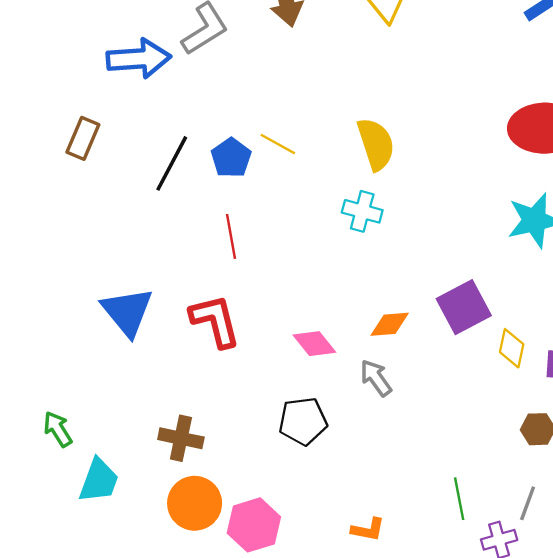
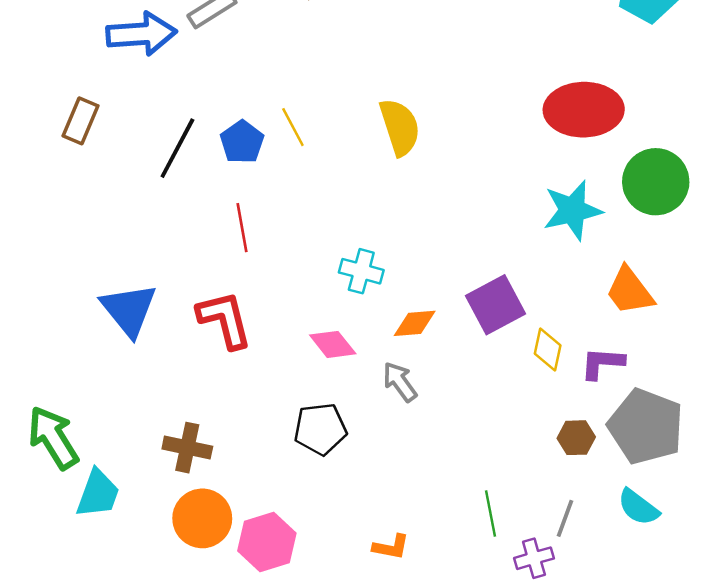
yellow line: (278, 144) -> (293, 127), turned 33
cyan cross: (362, 211) -> (361, 271), moved
green arrow: (58, 429) -> (53, 438), size x1.6

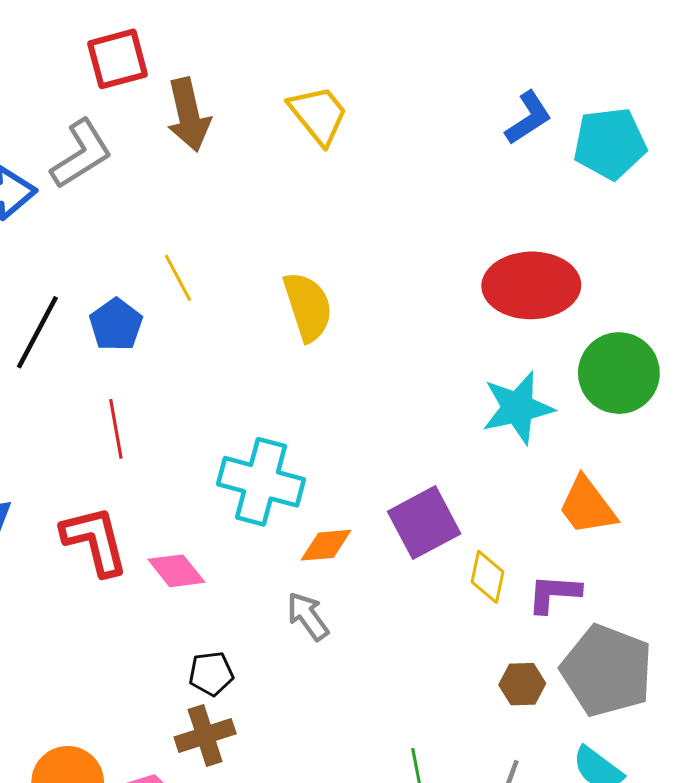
yellow line: (293, 127) -> (178, 278), moved
cyan cross: (361, 271) -> (261, 482), size x1.6
pink diamond: (333, 344) -> (176, 571), moved
black pentagon: (320, 429) -> (211, 674), size x0.7
brown cross: (187, 448) -> (205, 735), moved, turned -30

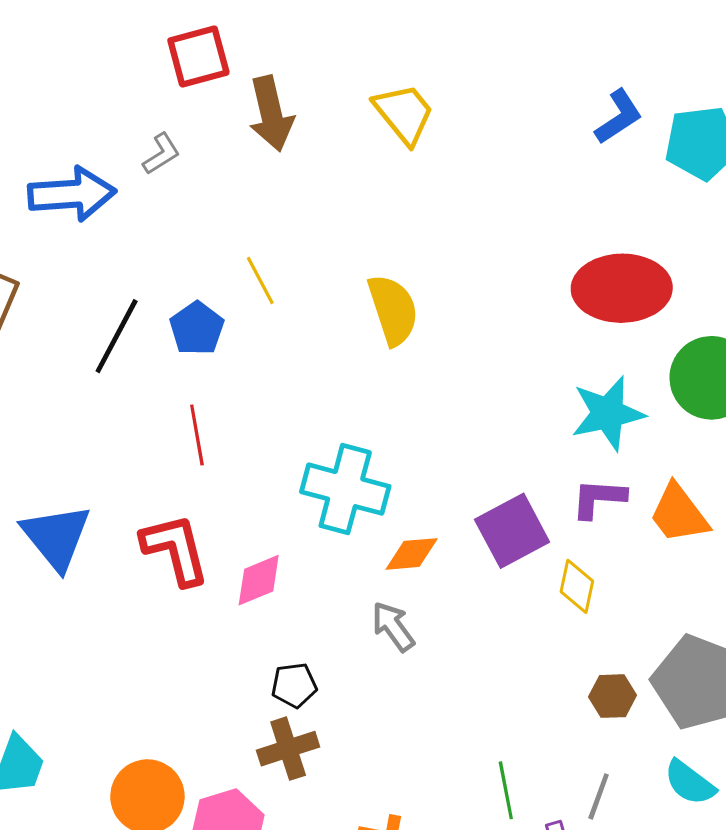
gray L-shape: (81, 154) -> (161, 154), size x0.6
pink diamond: (176, 571) -> (259, 580), turned -74
purple L-shape: (554, 594) -> (599, 498), moved

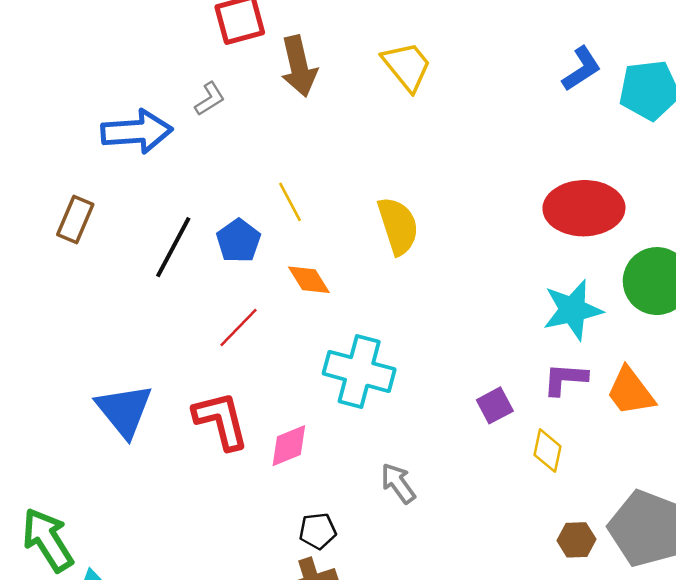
red line: (197, 435) -> (239, 328), turned 54
purple square: (512, 531) -> (495, 405), size x0.6
orange diamond: (412, 554) -> (309, 280), moved, turned 63

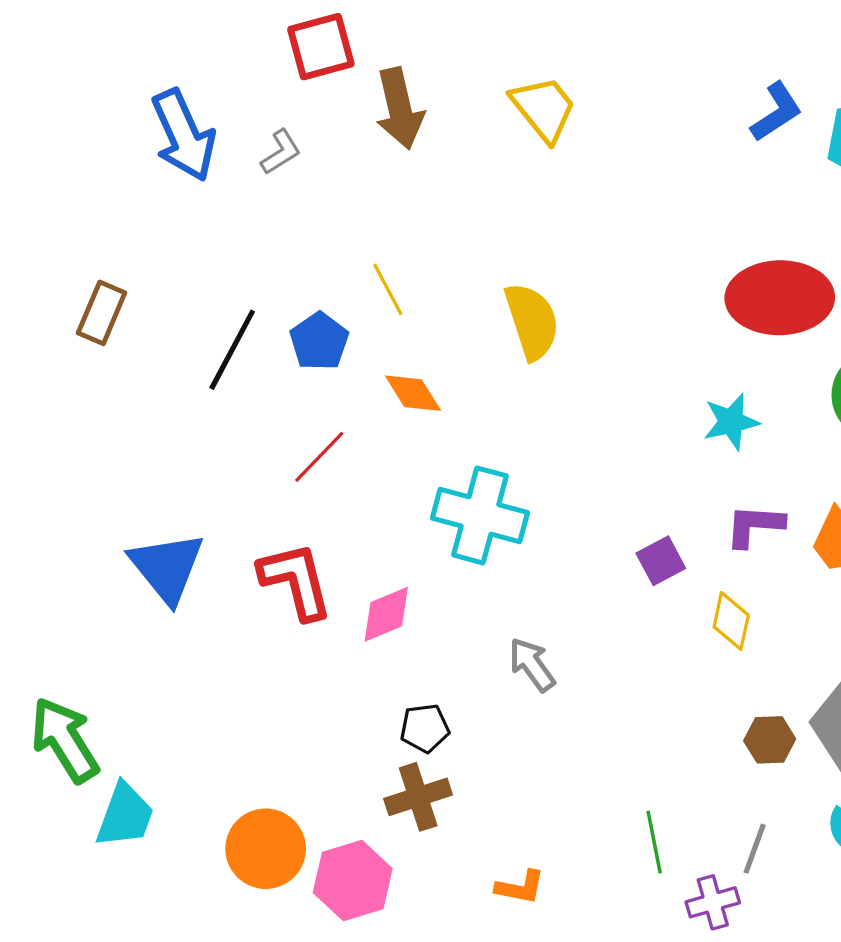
blue arrow: (137, 132) -> (184, 135), moved, turned 70
cyan star: (573, 310) -> (731, 422), moved, size x0.7

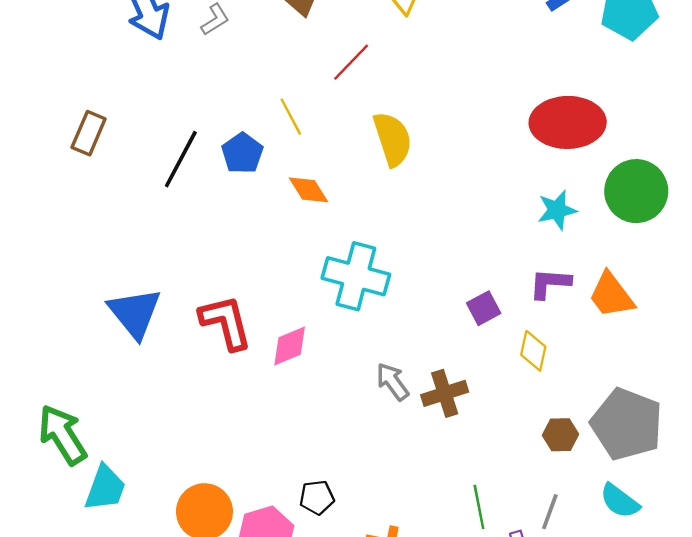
cyan star: (731, 422) -> (557, 210), moved
red line: (319, 457) -> (351, 62), moved
black pentagon: (425, 728) -> (317, 497), moved
brown cross: (418, 797) -> (445, 393), moved

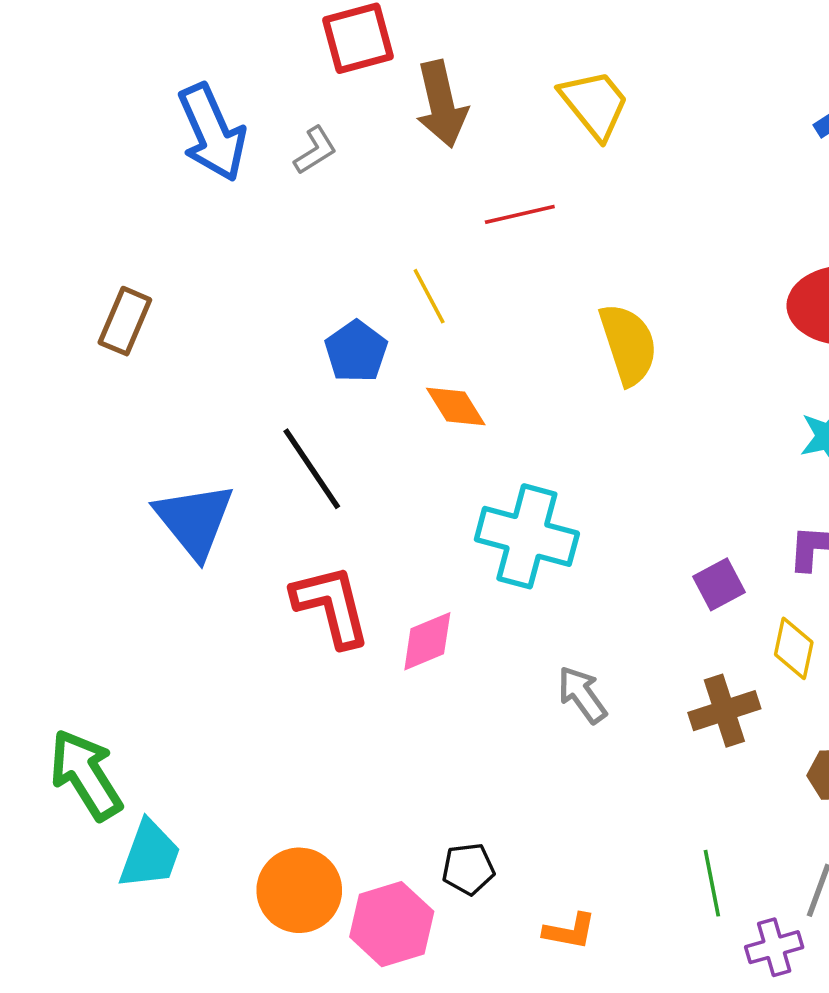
red line: (351, 62) -> (520, 214), turned 33
yellow semicircle: (393, 139) -> (628, 344), moved
black line: (181, 159) -> (312, 469), moved, turned -62
blue triangle: (135, 313) -> (194, 520), moved
brown cross: (445, 393) -> (724, 711), moved

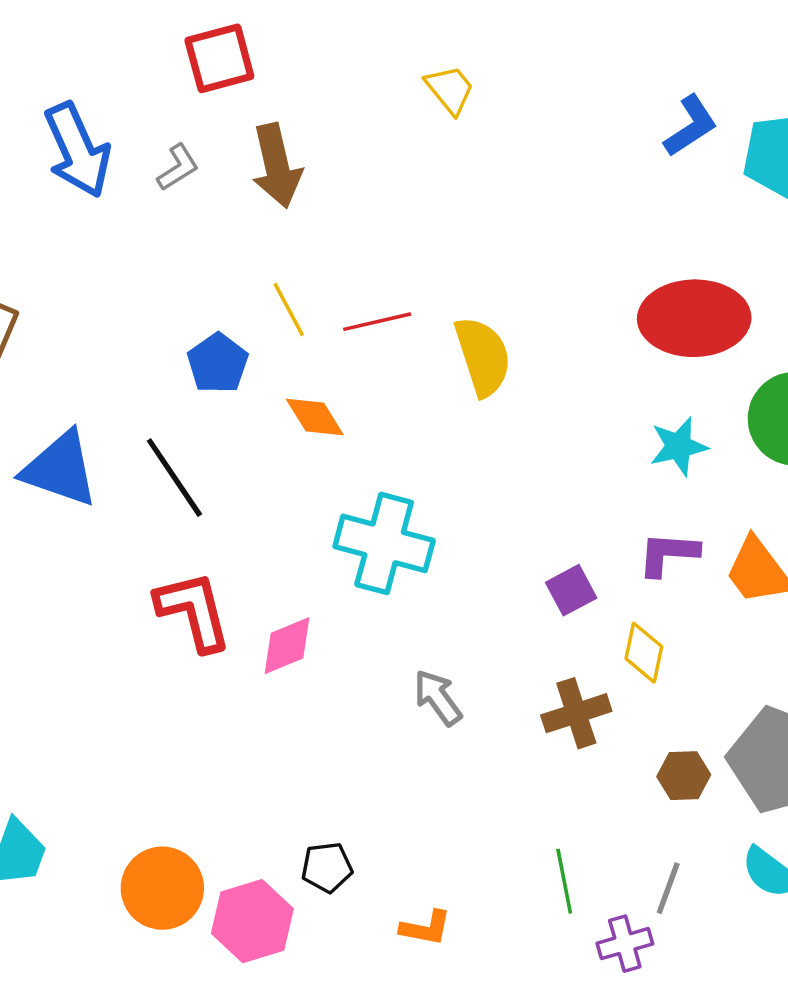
brown arrow: (442, 104) -> (277, 166), moved
yellow trapezoid: (595, 104) -> (450, 90), moved, size x0.7
red line: (520, 214) -> (377, 322), moved
blue triangle: (194, 520) -> (60, 469), moved, turned -32

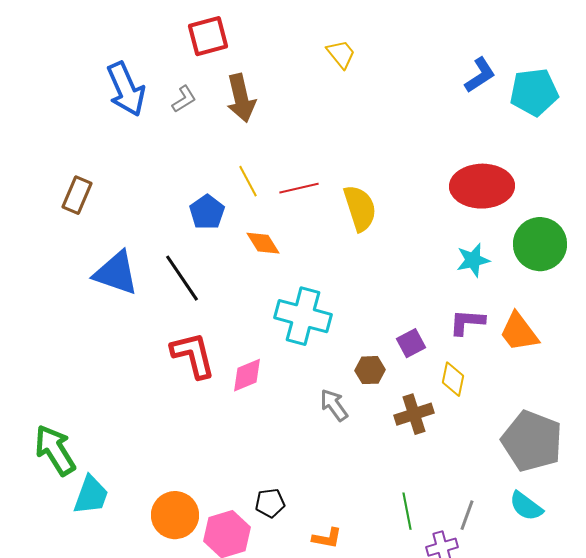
brown hexagon: (684, 776) -> (370, 370), moved

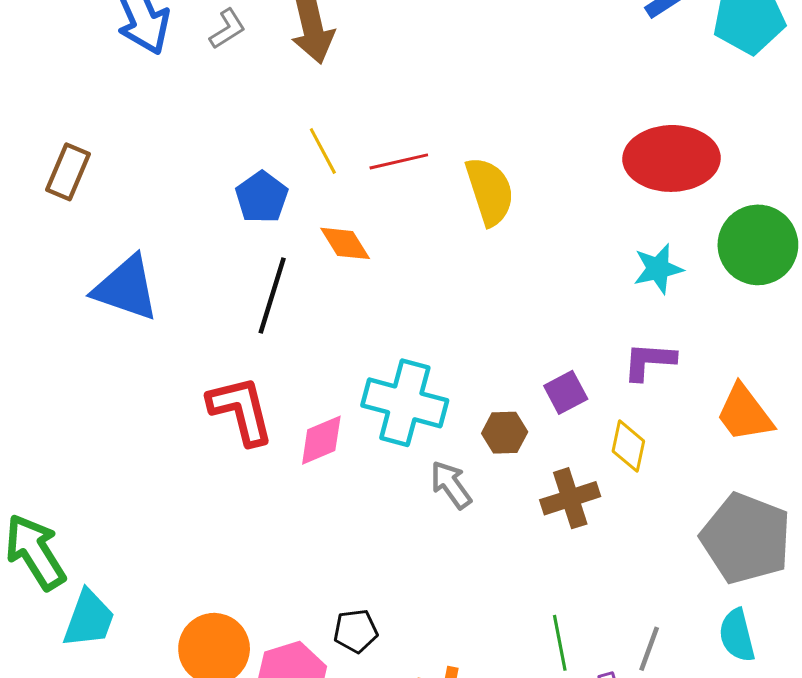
black line: (182, 278) -> (272, 296), moved, turned 51
cyan cross: (303, 316) -> (405, 403), moved
orange trapezoid: (519, 332) -> (745, 413), moved
cyan semicircle: (526, 506) -> (737, 635), turned 39

